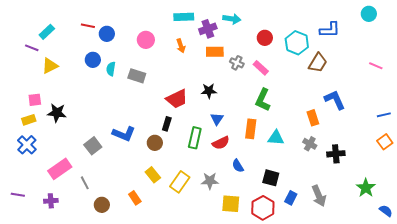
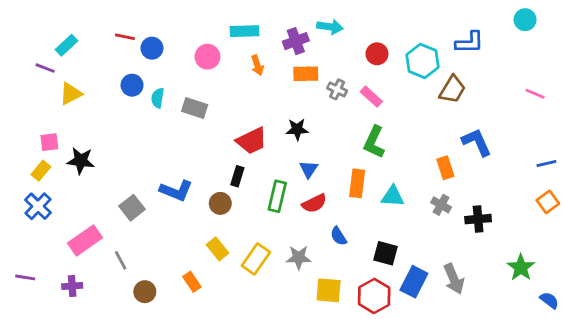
cyan rectangle: (184, 17) -> (245, 31), moved
yellow rectangle: (29, 120) -> (41, 171), turned -32
blue rectangle: (291, 198) -> (414, 282), size x1.5

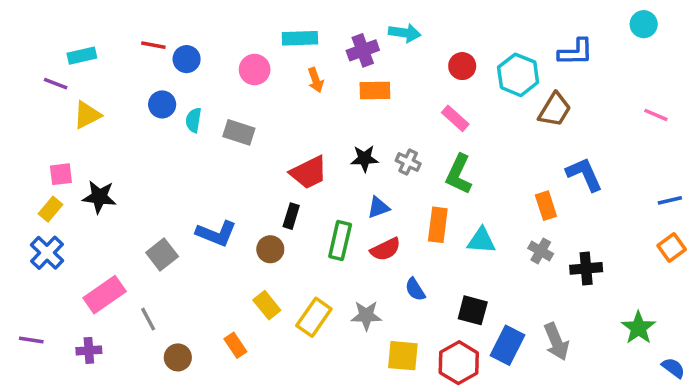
cyan rectangle: (66, 45) -> (82, 56), turned 30
gray cross: (337, 89) -> (408, 162), moved
blue triangle: (309, 169) -> (378, 207), turned 36

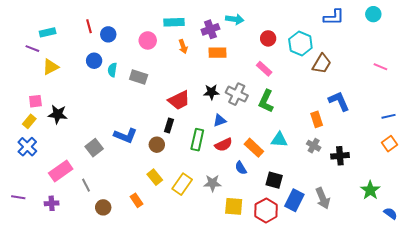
red line: (153, 45) -> (89, 26), turned 64
blue L-shape: (576, 52) -> (334, 17), moved
gray cross: (408, 162) -> (237, 94), size x1.5
orange rectangle: (438, 225) -> (254, 148), moved, turned -54

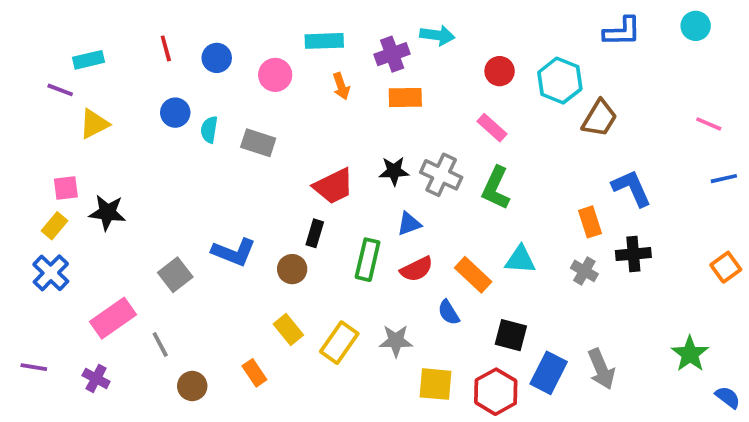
blue circle: (108, 34) -> (217, 58), moved
blue line: (388, 116) -> (724, 179), moved
black cross: (340, 156) -> (633, 254), moved
purple cross: (52, 203) -> (96, 378), turned 32

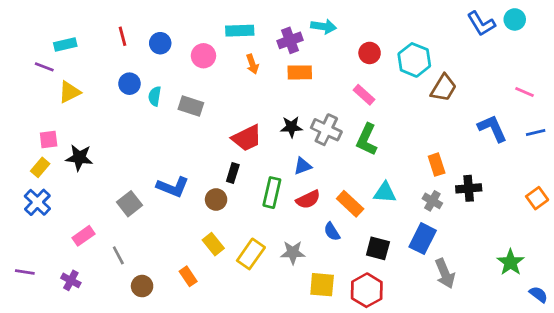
blue L-shape: (622, 32) -> (481, 24), moved, turned 60
blue L-shape: (632, 188) -> (492, 128), moved
pink rectangle: (113, 318) -> (83, 236), size x0.7
blue rectangle: (549, 373) -> (423, 239), moved

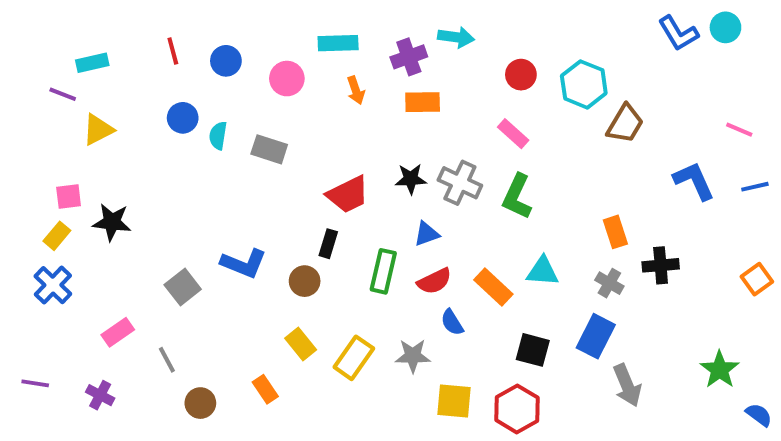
blue semicircle: (332, 232) -> (452, 322), moved

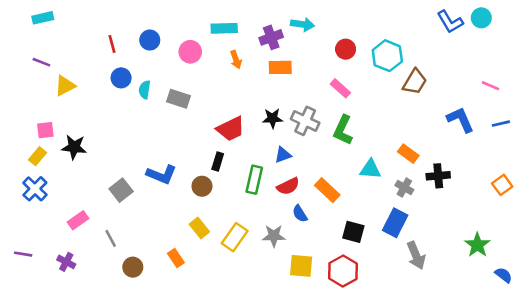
red line: (173, 51) -> (112, 44), moved
cyan rectangle: (92, 63) -> (43, 18), moved
orange rectangle: (615, 232) -> (408, 154), turned -36
cyan triangle: (543, 271) -> (370, 169), moved

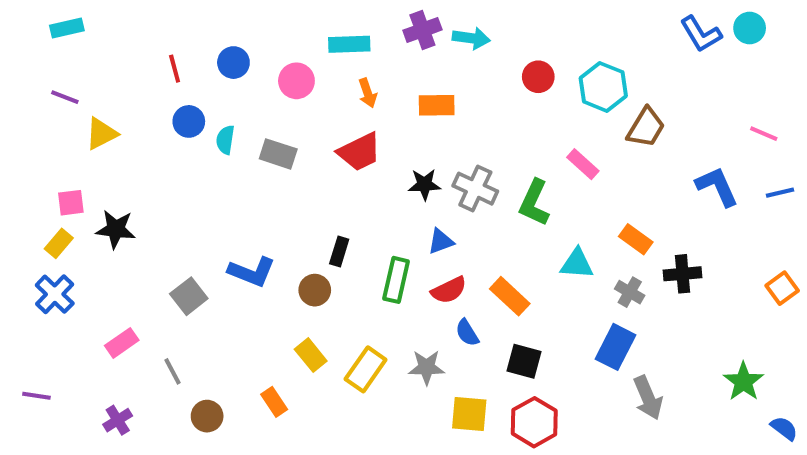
purple cross: (271, 37) -> (422, 30), moved
pink rectangle: (340, 88) -> (583, 164), moved
red trapezoid: (231, 129) -> (359, 152), moved
black square: (353, 232) -> (524, 361), moved
purple cross: (66, 262) -> (118, 420), moved, turned 30

